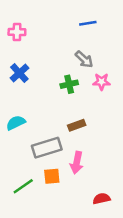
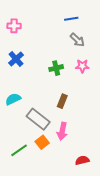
gray arrow: (84, 59) -> (77, 40), moved
brown rectangle: (77, 125) -> (62, 101), turned -48
gray rectangle: (47, 148) -> (38, 119), turned 55
orange square: (52, 176) -> (42, 142), turned -32

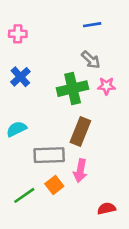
gray arrow: (77, 40) -> (91, 60), moved
green cross: (56, 68) -> (73, 89), size x1.6
brown rectangle: (62, 101) -> (80, 132), size x1.5
gray rectangle: (38, 119) -> (49, 155), turned -40

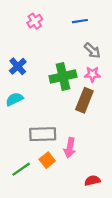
pink cross: (18, 34) -> (35, 21), moved, turned -35
gray arrow: (91, 60) -> (92, 50), moved
cyan semicircle: (16, 129) -> (14, 99), moved
brown rectangle: (80, 132) -> (84, 100), moved

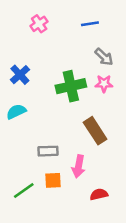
brown rectangle: (84, 100) -> (95, 131), moved, turned -55
gray rectangle: (43, 134) -> (48, 151), size x0.7
orange square: (47, 160) -> (53, 180), turned 35
red semicircle: (92, 180) -> (99, 194), moved

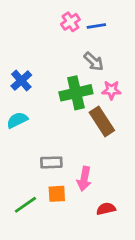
pink cross: (39, 24) -> (70, 22), moved
gray arrow: (104, 57) -> (94, 61), moved
brown rectangle: (95, 131) -> (102, 121), moved

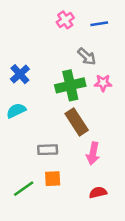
blue line: (96, 26) -> (99, 24), moved
brown rectangle: (102, 121) -> (77, 122), moved
pink arrow: (84, 179) -> (93, 153), moved

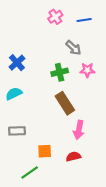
green cross: (70, 85) -> (60, 72), size x0.7
gray rectangle: (48, 150) -> (17, 131), moved
green line: (24, 189) -> (30, 173), moved
red semicircle: (98, 192) -> (73, 157), moved

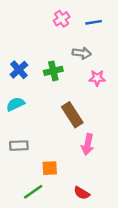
gray arrow: (73, 48) -> (82, 53), turned -35
green cross: (60, 72) -> (53, 71), moved
red semicircle: (73, 157) -> (82, 193), moved, turned -136

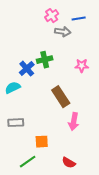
gray arrow: (82, 53) -> (63, 32), moved
blue cross: (19, 70) -> (27, 69), moved

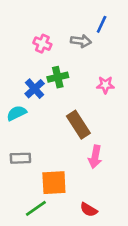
pink cross: (52, 16) -> (42, 44), moved, turned -32
blue line: (79, 19) -> (102, 24), turned -56
orange square: (42, 142) -> (54, 183), size x1.5

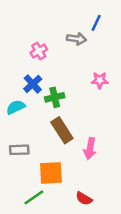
pink cross: (42, 44) -> (39, 51), moved, turned 35
green cross: (58, 77) -> (55, 97), moved
brown rectangle: (78, 125) -> (62, 130), moved

